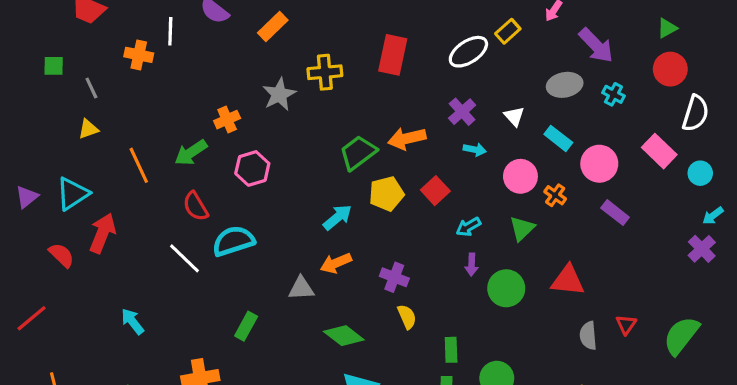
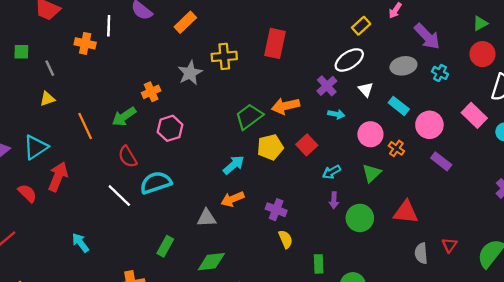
white ellipse: (468, 52) -> (349, 60), moved
green diamond: (344, 336) -> (211, 262), moved, turned -44

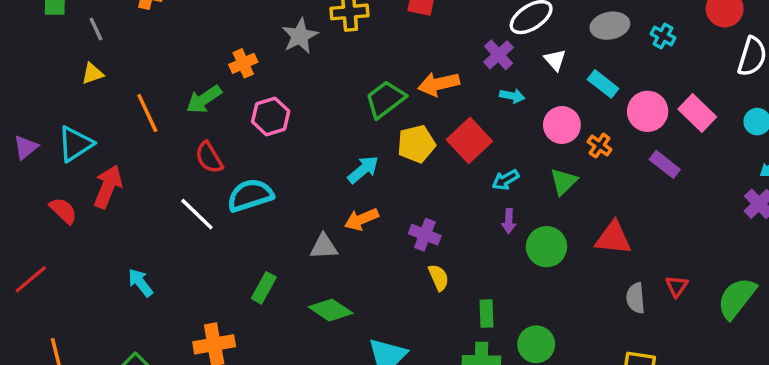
pink rectangle: (474, 115) -> (697, 113), moved
red square: (307, 145) -> (469, 140), size x1.4
green diamond: (211, 262) -> (331, 310), turned 40

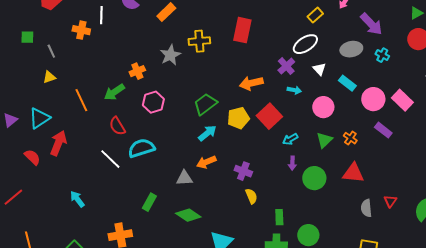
green trapezoid: (385, 99) -> (205, 104), moved
orange cross: (600, 146) -> (350, 138), moved

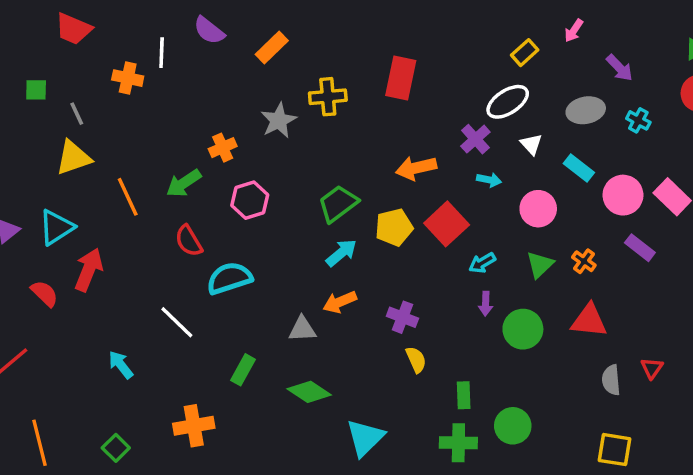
purple arrow: (371, 24) -> (620, 68), size x0.7
yellow triangle: (49, 77) -> (73, 158), size x1.6
white line: (110, 159) -> (177, 322), moved

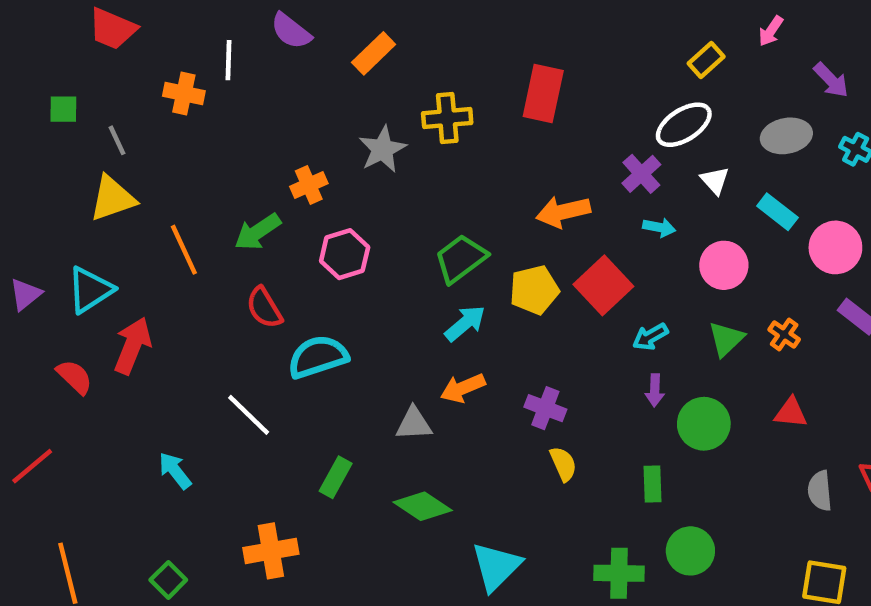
red triangle: (589, 321) -> (791, 413), size x0.7
green rectangle: (464, 395) -> (652, 484), moved

